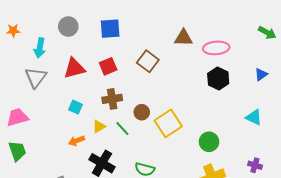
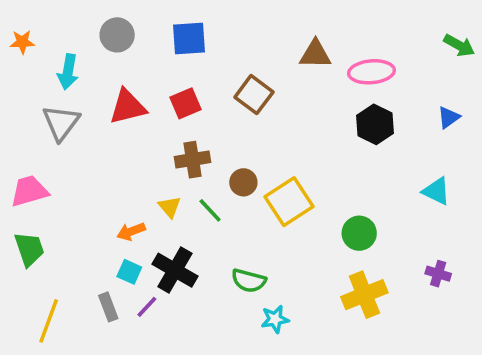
cyan square: (75, 107) -> (129, 272), moved
yellow triangle: (99, 126) -> (170, 207), turned -40

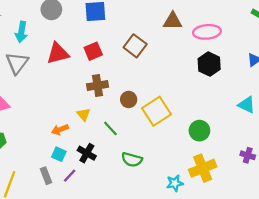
green line: (210, 210) -> (110, 128), moved
black cross: (175, 270) -> (87, 153), size x0.7
cyan star: (275, 319) -> (175, 183), moved

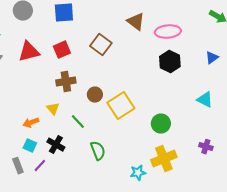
brown triangle: (173, 21) -> (136, 22), turned 36
green semicircle: (132, 160) -> (98, 151), turned -126

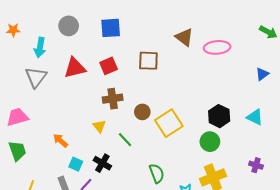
brown square: (101, 45) -> (148, 61), turned -35
black hexagon: (170, 62) -> (219, 116), moved
orange arrow: (31, 123) -> (60, 141), moved, turned 63
green semicircle: (98, 151) -> (157, 173), moved

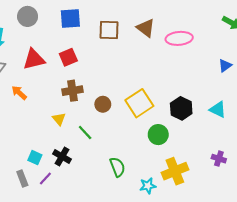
brown square: (148, 61) -> (109, 30), moved
yellow square: (169, 123) -> (139, 103), moved
orange arrow: (60, 141) -> (19, 93), moved
green circle: (210, 142) -> (158, 135), moved

